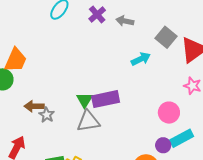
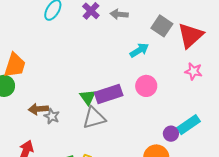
pink circle: (169, 113) -> (146, 86), moved

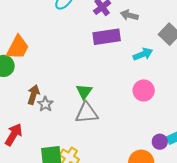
purple rectangle: (109, 94) -> (107, 37), moved
brown arrow: (38, 109) -> (33, 95), turned 102

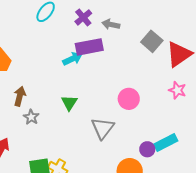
cyan arrow: (143, 54) -> (72, 59), moved
brown arrow: (33, 95) -> (20, 96), moved
gray triangle: (87, 113) -> (103, 128), moved, turned -45

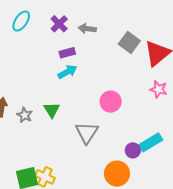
purple rectangle: (89, 47) -> (67, 53), size x0.6
cyan arrow: (72, 59) -> (67, 72), moved
gray star: (31, 117) -> (25, 115), moved

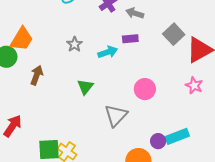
purple rectangle: (67, 53) -> (130, 39), moved
gray star: (25, 115) -> (74, 44), moved

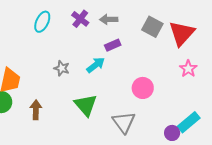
pink star: (194, 85) -> (188, 69), turned 30
green triangle: (85, 87) -> (86, 105), size x1.4

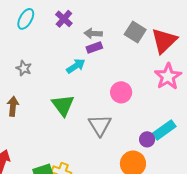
gray arrow: (109, 19) -> (93, 33), moved
gray star: (62, 68) -> (24, 68), moved
pink star: (188, 69) -> (168, 76), size x1.5

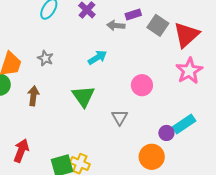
purple rectangle: (94, 47) -> (133, 15), moved
gray triangle: (100, 125) -> (120, 117), size x0.7

